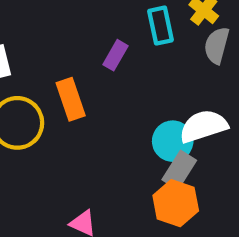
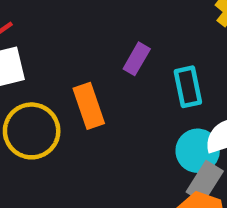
cyan rectangle: (161, 26) -> (188, 87), moved

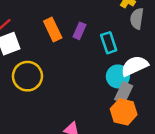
orange rectangle: (89, 106) -> (53, 29), moved

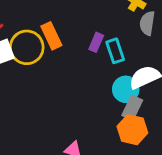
purple rectangle: (79, 31) -> (96, 42), moved
yellow circle: (27, 76) -> (27, 47), moved

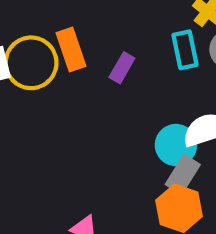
purple rectangle: (96, 42) -> (122, 68), moved
cyan rectangle: (115, 51) -> (185, 50), moved

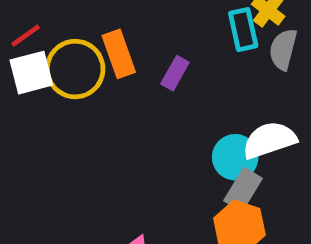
cyan rectangle: (185, 50) -> (243, 30), moved

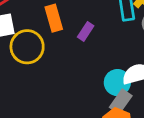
yellow circle: (75, 69) -> (27, 47), moved

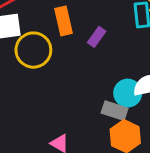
gray rectangle: (121, 102) -> (115, 111), moved, turned 70

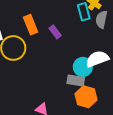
purple rectangle: (97, 37) -> (55, 32), turned -64

